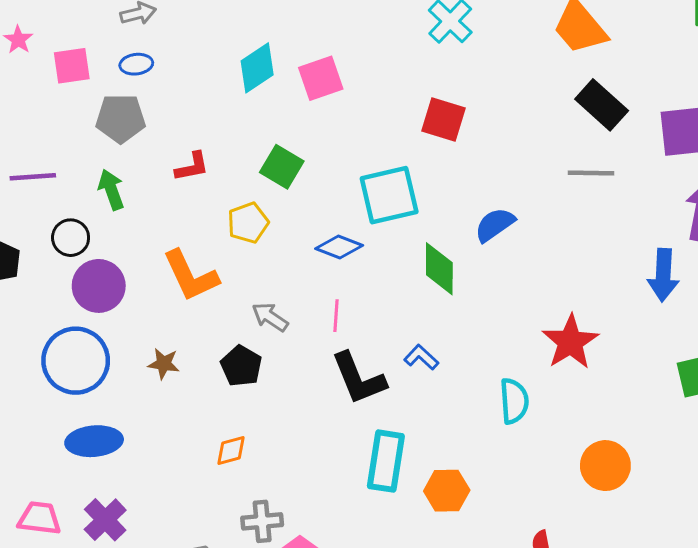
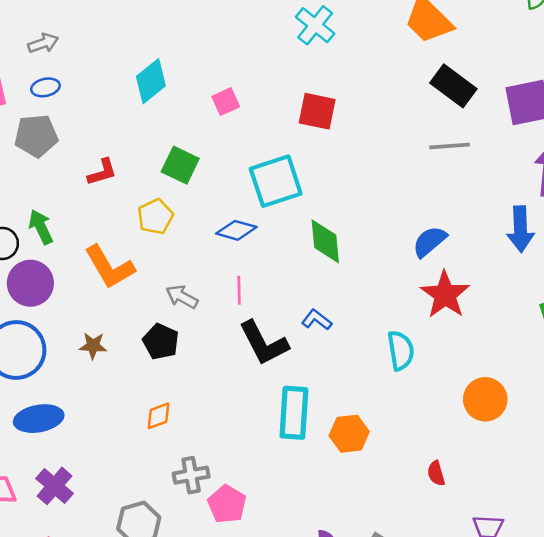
pink square: (321, 78) -> (226, 102), moved, size x0.7
green arrow: (111, 190) -> (41, 227), moved
blue semicircle: (495, 225) -> (430, 242), moved

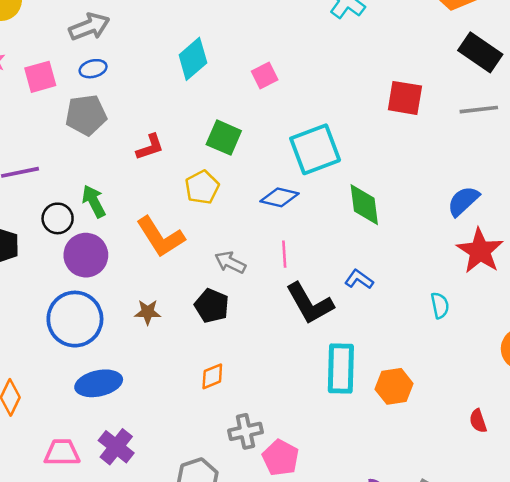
gray arrow: (43, 43) -> (89, 27), size x1.4
red square: (317, 111) -> (405, 98), moved
cyan semicircle: (401, 350) -> (440, 305), size x0.7

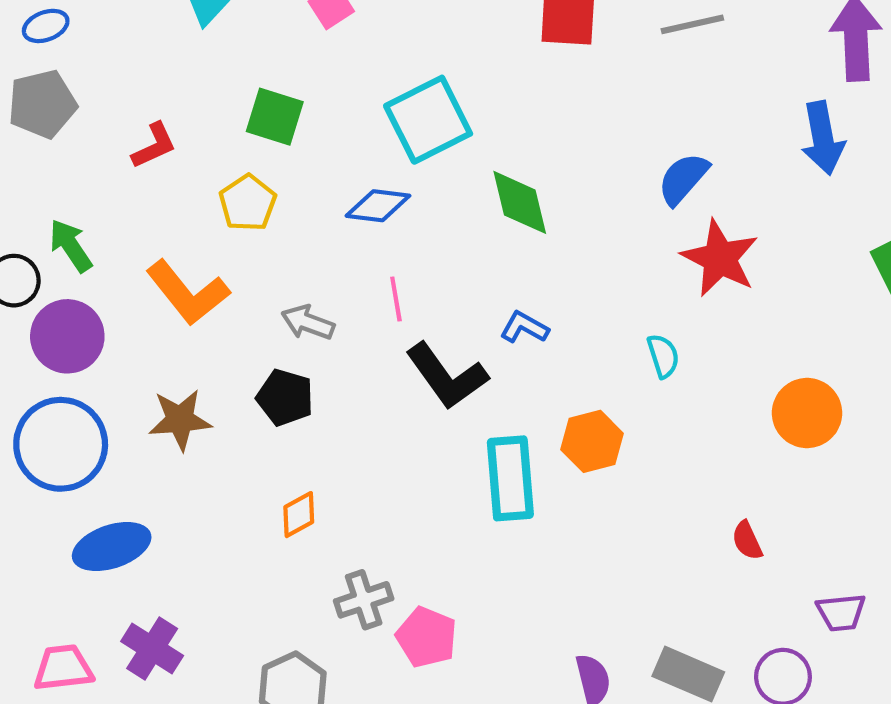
brown star: (148, 312) -> (180, 420), size x1.4
orange hexagon: (394, 386) -> (592, 441), moved

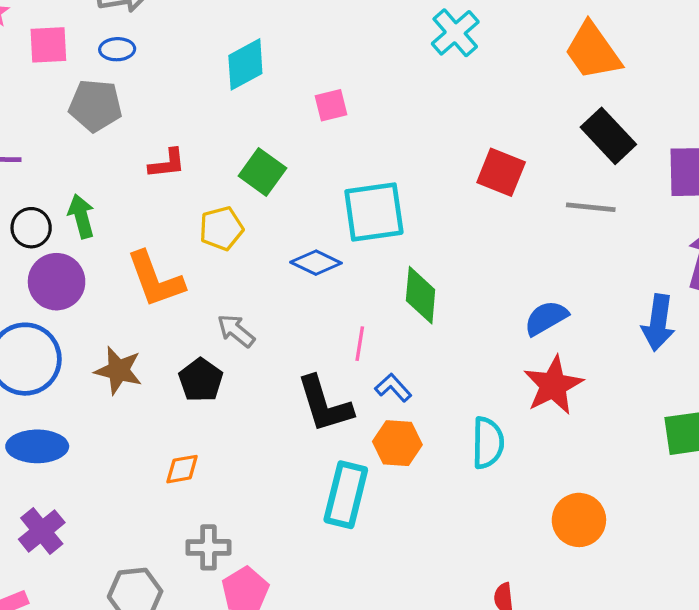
pink line: (396, 299) -> (360, 344), moved
cyan semicircle: (663, 356) -> (488, 443), size x1.5
orange hexagon: (592, 441) -> (397, 443), moved

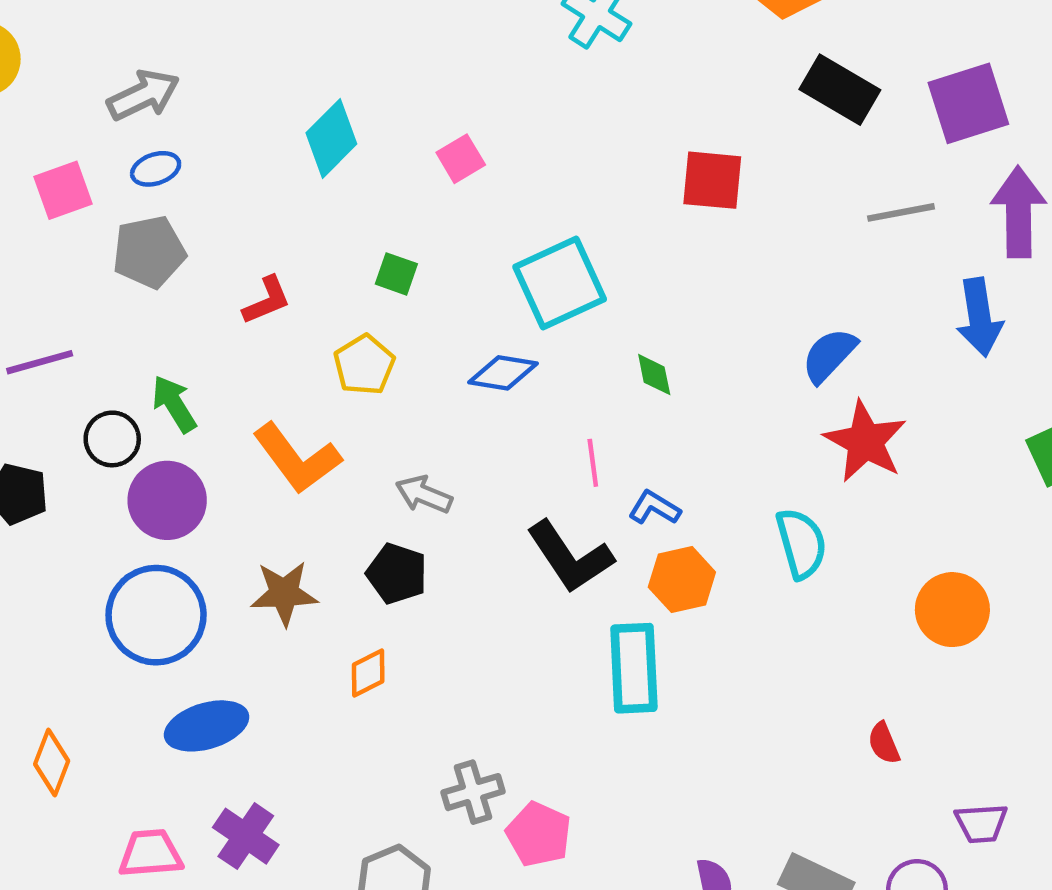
green square: (262, 172) -> (396, 274), size x0.7
gray line: (591, 207) -> (901, 212), moved
green diamond: (421, 295) -> (654, 375), size x0.6
orange diamond: (182, 469) -> (368, 673), moved

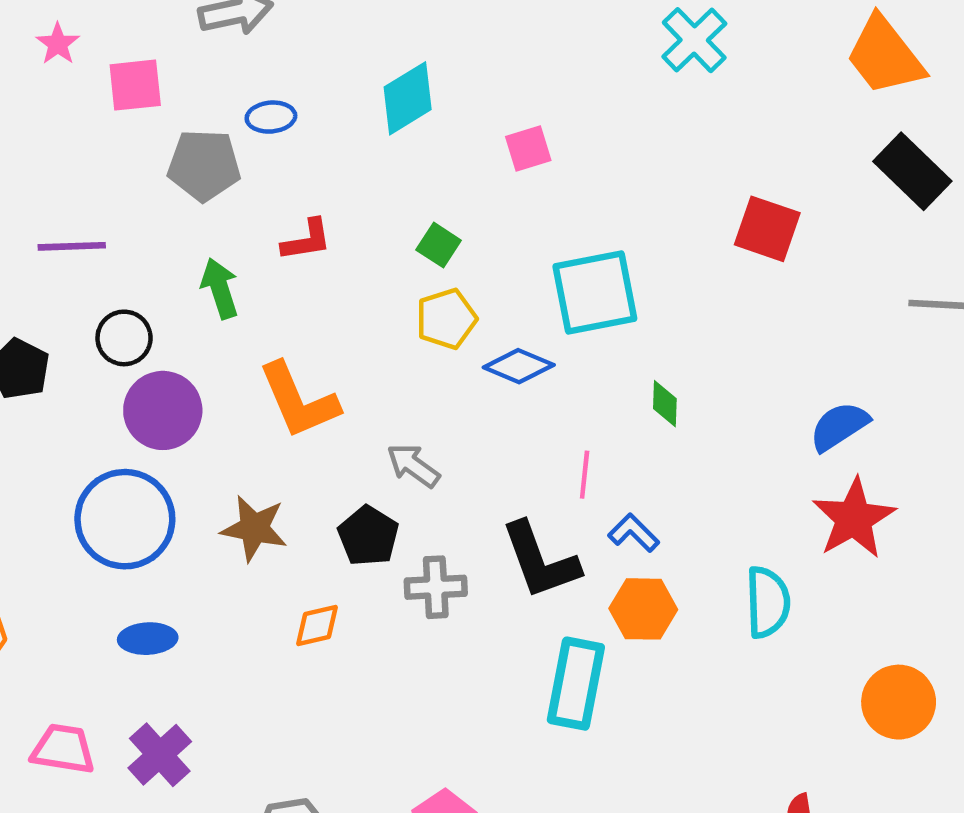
blue ellipse: (156, 169) -> (271, 117), moved
yellow pentagon: (364, 365) -> (446, 319), moved
green arrow: (174, 404) -> (220, 288), moved
blue ellipse: (207, 726) -> (148, 639), size x0.7
gray cross: (473, 792) -> (436, 587), moved

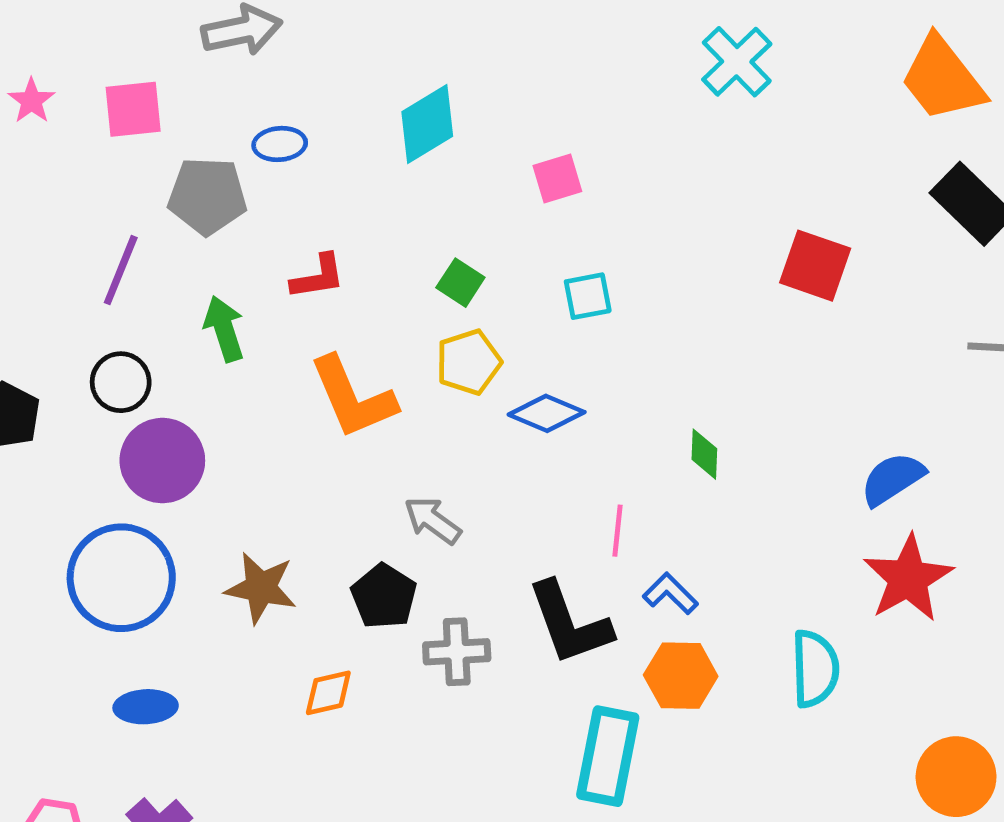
pink star: (58, 44) -> (32, 101), moved
purple line: (72, 246) -> (121, 270), moved, turned -66
cyan square: (595, 292) -> (588, 296), moved, size x0.5
orange L-shape: (299, 400) -> (353, 397), moved

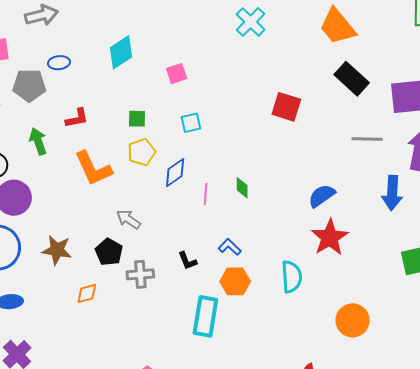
green square: (460, 283) -> (137, 119), turned -30
blue diamond: (547, 413) -> (175, 173), turned -56
pink line: (617, 531) -> (206, 194), moved
black L-shape: (569, 623) -> (188, 261), size x0.5

